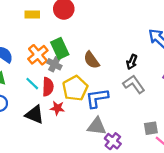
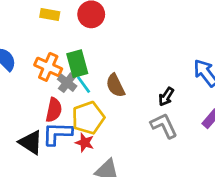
orange cross: (38, 55) -> (48, 67), turned -36
cyan line: (32, 84) -> (84, 85), moved
blue L-shape: (97, 98) -> (57, 134), moved
red star: (57, 108) -> (85, 143), moved

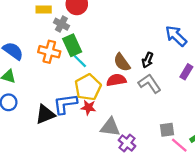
gray cross: (67, 83) -> (61, 24), moved
brown semicircle: (115, 85) -> (122, 62), moved
red semicircle: (54, 110) -> (116, 80), moved, turned -102
black triangle: (31, 142) -> (45, 114), turned -45

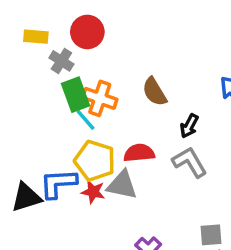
orange cross: (49, 52) -> (100, 98), moved
brown semicircle: (122, 62) -> (155, 92), moved
yellow pentagon: (88, 87) -> (95, 161), turned -30
gray triangle: (110, 127) -> (122, 185), moved

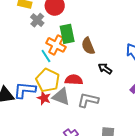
green rectangle: (75, 95) -> (67, 34), moved
black arrow: (189, 126) -> (105, 69), turned 88
gray L-shape: (190, 162) -> (88, 100), moved, turned -55

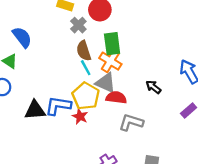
orange cross: (56, 45) -> (110, 61), moved
brown semicircle: (88, 46) -> (84, 51), moved
gray triangle: (61, 97) -> (106, 83), moved

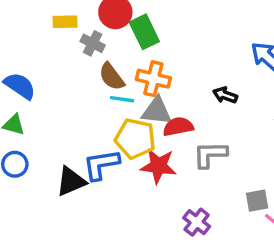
green rectangle: (112, 44) -> (144, 32), moved
cyan line: (86, 68) -> (122, 99), turned -35
red star: (80, 116) -> (158, 166), moved, size x1.5

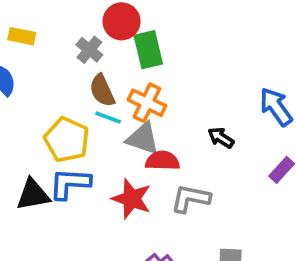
yellow rectangle: (65, 22) -> (22, 36), moved
yellow pentagon: (135, 139) -> (67, 140), moved

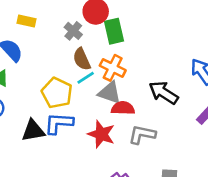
cyan line: (108, 117) -> (86, 78), turned -54
black arrow: (221, 138) -> (164, 93), size x1.6

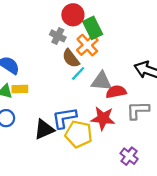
yellow rectangle: (27, 21) -> (20, 89), moved
orange cross: (113, 68) -> (87, 45), moved, turned 35
yellow pentagon: (57, 93) -> (79, 134), moved

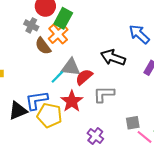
green rectangle: (93, 28) -> (63, 18), turned 54
cyan line: (78, 73) -> (57, 77), moved
red semicircle: (116, 92) -> (84, 77), turned -30
red star: (103, 118) -> (72, 101), turned 30

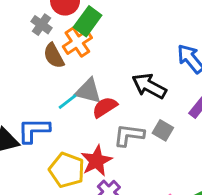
red star: (72, 101) -> (96, 161), moved
yellow pentagon: (49, 115) -> (67, 170), moved
gray square: (133, 123) -> (163, 130), moved, turned 32

